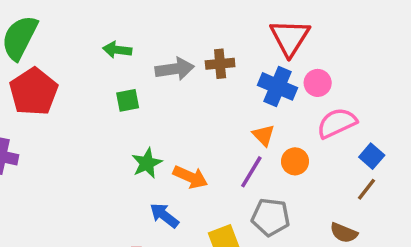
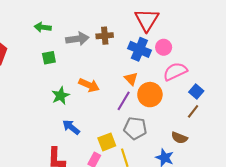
orange circle: (295, 161) -> (150, 95), size x1.5
orange arrow: (190, 177) -> (89, 85), moved

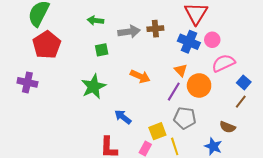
green star: (61, 96) -> (93, 86), moved, size x1.4

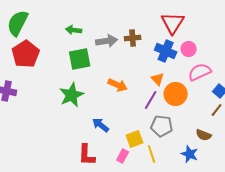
green square: (102, 50) -> (80, 59), size x1.6

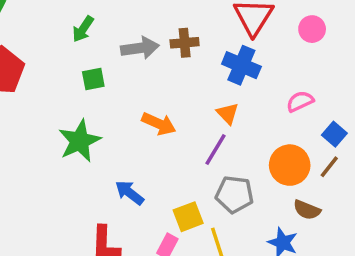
green arrow: (74, 30) -> (83, 29), turned -63
pink circle: (189, 49) -> (312, 29), moved
green square: (80, 59) -> (93, 79), size x0.6
pink semicircle: (200, 72) -> (300, 101), size x0.7
orange circle: (176, 94) -> (290, 165), moved

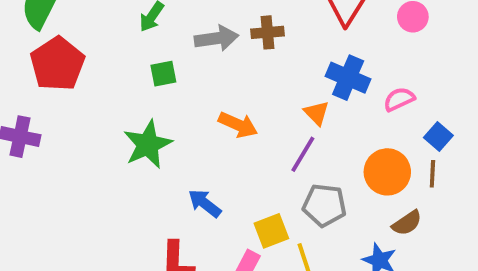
blue cross: (241, 65) -> (348, 78), moved
brown line: (329, 167) -> (432, 174), turned -35
brown semicircle: (307, 210) -> (407, 223), turned -56

